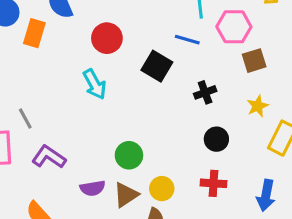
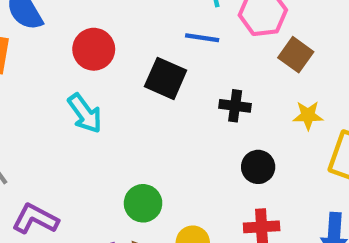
brown square: (254, 61) -> (296, 55), turned -30
black cross: (205, 92) -> (235, 106), turned 35
yellow star: (258, 106) -> (308, 115), turned 30

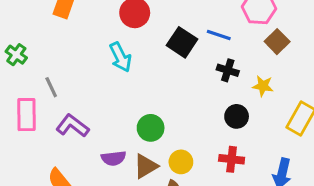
blue line: (202, 38) -> (219, 35), moved
yellow star: (308, 115) -> (263, 86), moved

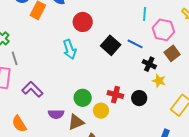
black cross: (228, 70) -> (149, 64), moved
gray line: (51, 87) -> (15, 58), moved
red cross: (232, 159) -> (115, 95), moved
yellow circle: (181, 162) -> (101, 111), moved

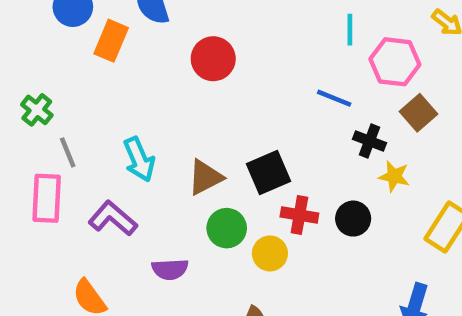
black square: (111, 45) -> (269, 172), moved, turned 30
cyan arrow: (70, 49) -> (139, 159), moved
brown triangle: (76, 122) -> (205, 177), moved

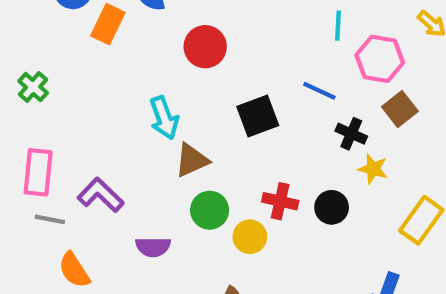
gray line: (68, 152) -> (50, 219), moved, turned -60
cyan arrow: (139, 159) -> (164, 118), moved
black square: (269, 172) -> (258, 116), moved

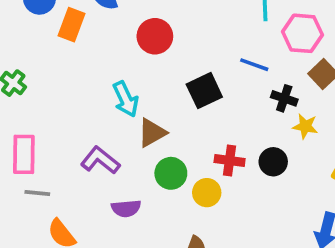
purple L-shape: (101, 195) -> (100, 160), moved

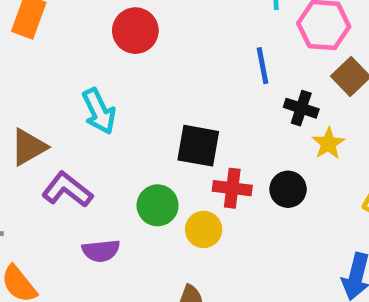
blue line: (254, 65) -> (263, 66), turned 60
black square: (204, 91) -> (198, 146), moved, turned 36
yellow star: (305, 126) -> (328, 144), turned 30
brown triangle: (152, 133) -> (29, 147), moved

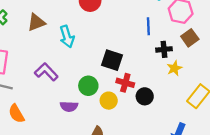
black cross: (301, 108) -> (164, 49), turned -32
brown triangle: (29, 147) -> (36, 22), moved
black circle: (288, 189) -> (145, 96), moved
purple semicircle: (101, 251) -> (69, 106), moved

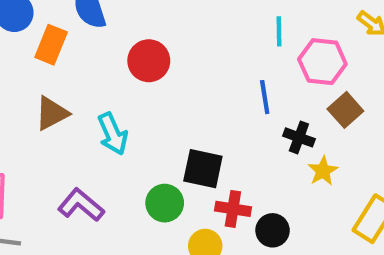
black cross: (164, 49) -> (299, 137), turned 32
green circle: (88, 86) -> (165, 203), moved

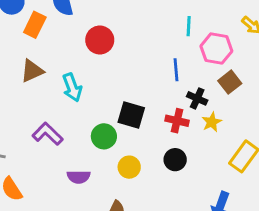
red cross: (233, 209) -> (177, 121), moved

